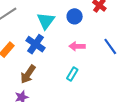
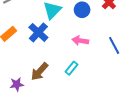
brown arrow: (28, 74) -> (40, 71), moved

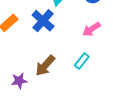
pink arrow: (80, 41) -> (91, 29), turned -42

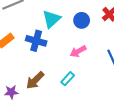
blue cross: (43, 21) -> (36, 41), turned -30

